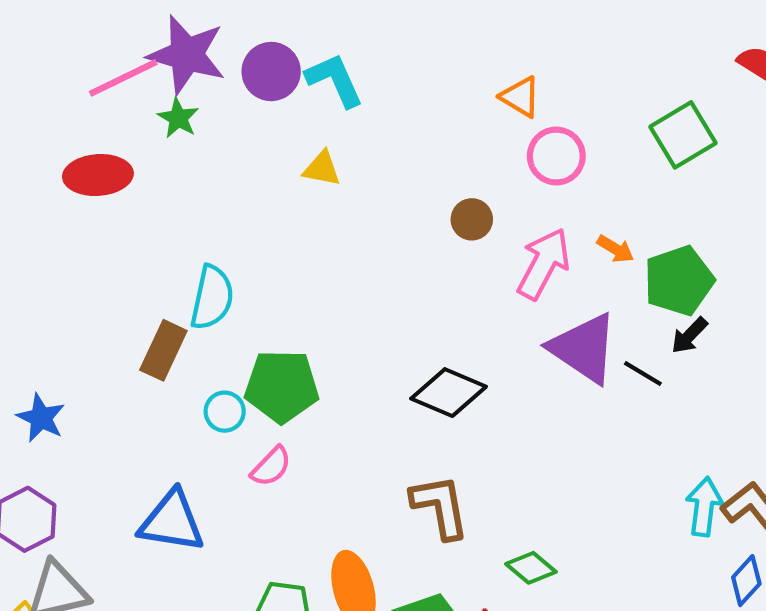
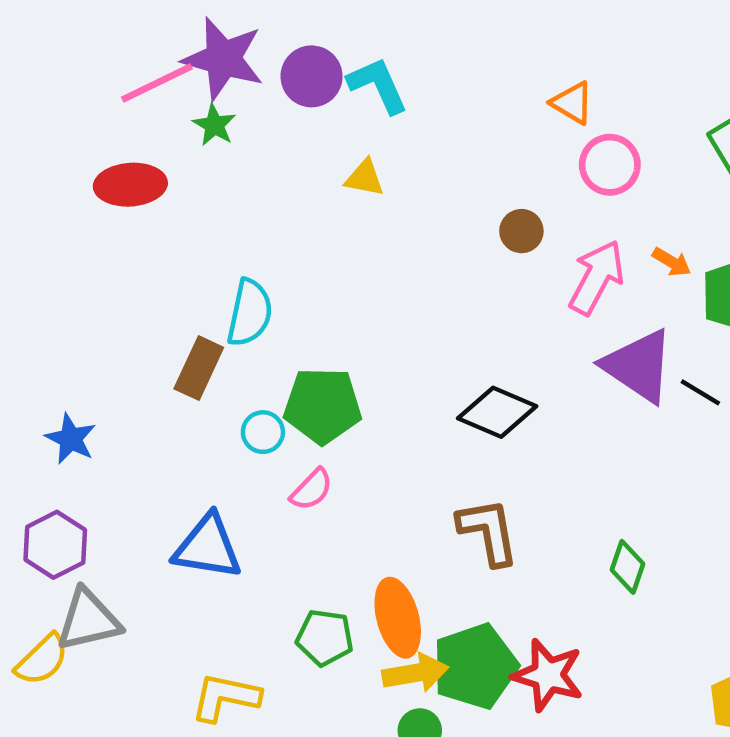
green diamond: (531, 568) -> (627, 567), moved, turned 69

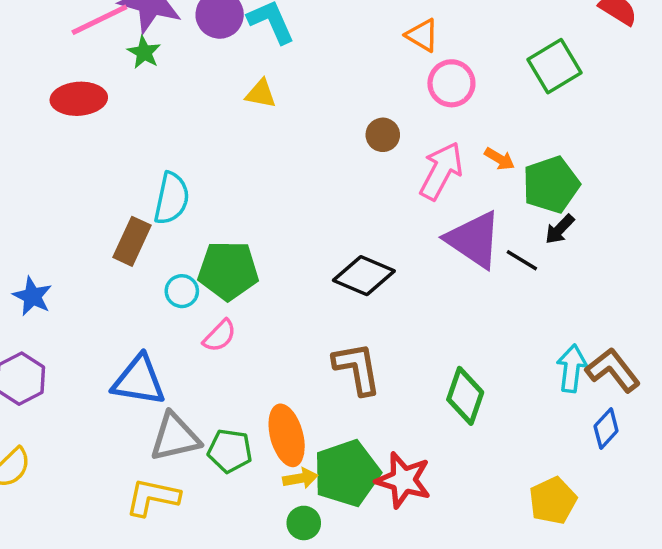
green diamond: (627, 567) -> (465, 396), size x1.4
gray triangle: (88, 620) -> (175, 437), moved
yellow arrow: (415, 673) -> (300, 478), size x0.7

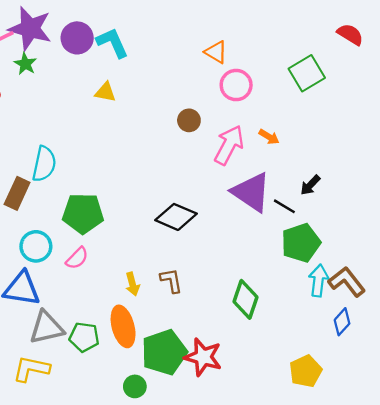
green pentagon: (551, 185) -> (301, 243), moved
cyan circle: (182, 291) -> (36, 246), moved, size x1.4
brown L-shape: (357, 368) -> (171, 280), size x0.7
yellow arrow: (300, 478) -> (132, 284), moved, turned 85

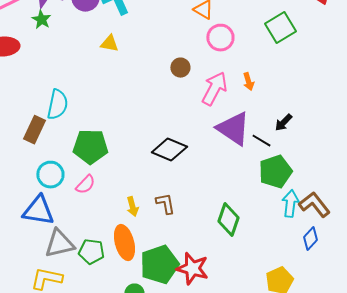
orange arrow: (269, 137) -> (248, 82), turned 42

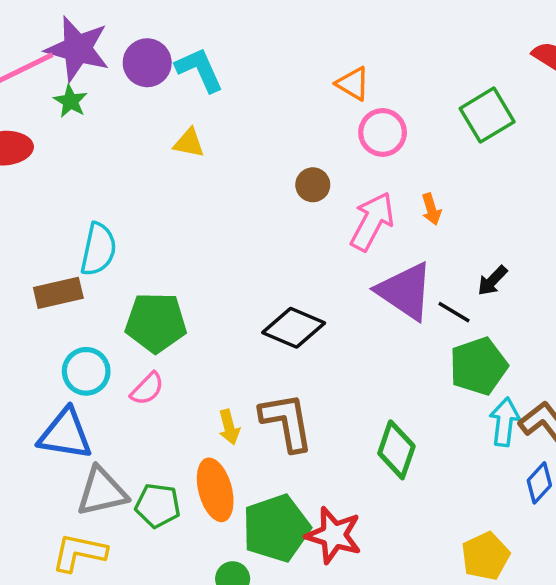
brown rectangle: (34, 130) -> (58, 293), turned 52
brown L-shape: (165, 204) -> (287, 422), size x1.6

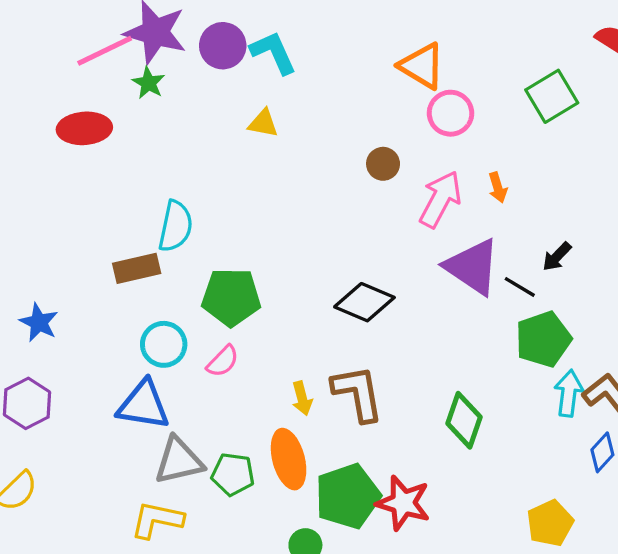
orange triangle: (353, 84) -> (422, 66), size x1.4

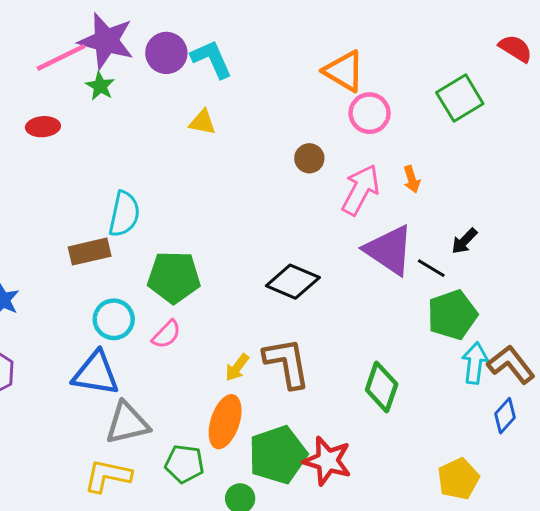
red ellipse: (84, 128) -> (43, 127), size x0.7
yellow arrow: (302, 398) -> (237, 367), turned 52
orange ellipse: (289, 459) -> (225, 422), turned 33
green pentagon: (233, 474) -> (184, 464), moved

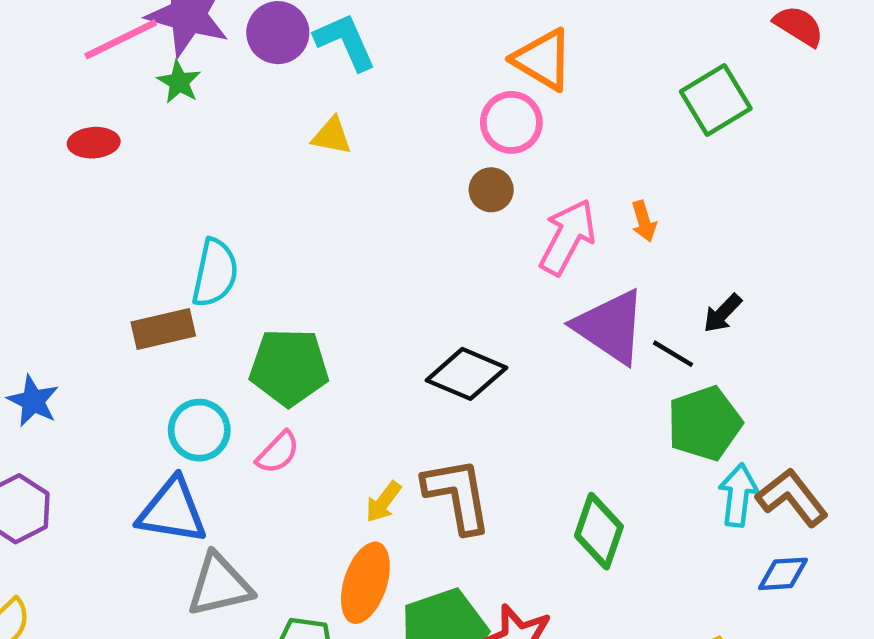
pink circle: (370, 113) -> (511, 122), moved
blue diamond: (505, 416) -> (783, 574), turned 44

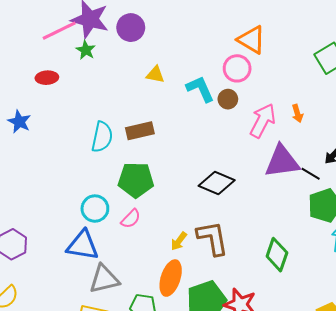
cyan L-shape: (345, 42) -> (200, 89), moved
purple triangle: (610, 327) -> (282, 161), turned -42
brown rectangle: (163, 329) -> (140, 131), moved
blue star: (33, 401) -> (19, 122), moved

